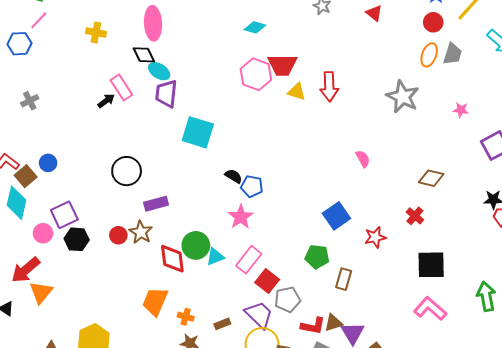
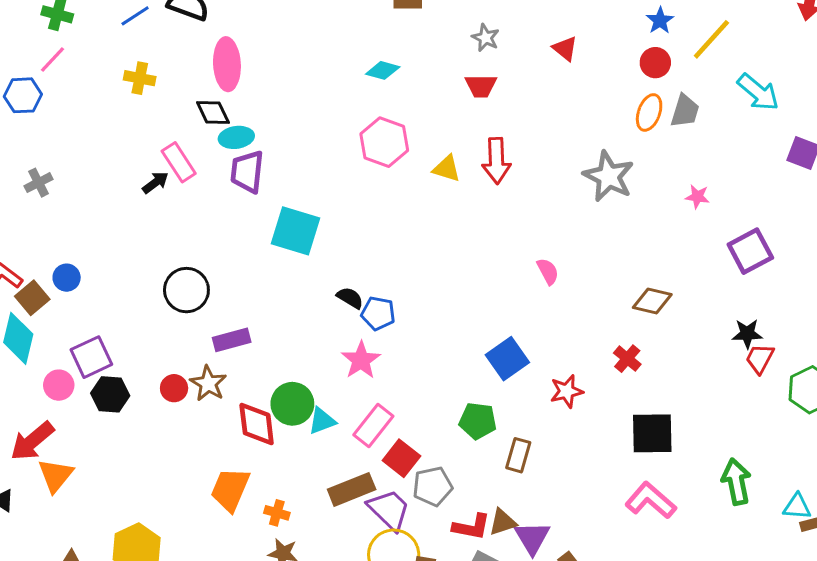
red trapezoid: (282, 65) -> (481, 86), moved, size x0.7
cyan ellipse: (159, 71) -> (236, 137), turned -40
brown rectangle: (222, 324) -> (352, 489), moved, size x1.8

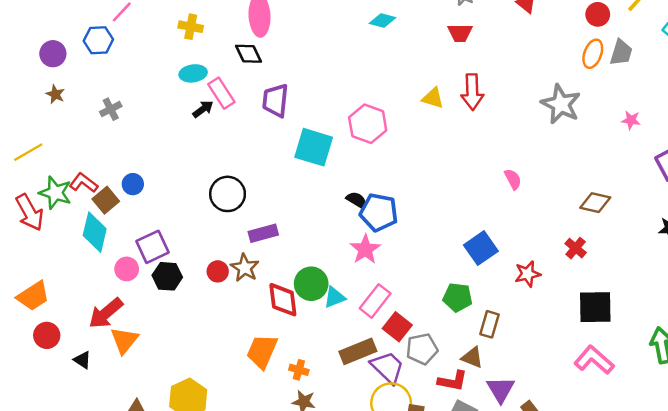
cyan ellipse: (236, 137) -> (193, 73), moved
pink hexagon: (384, 142) -> (368, 124), moved
blue pentagon: (378, 313) -> (379, 212), size x1.4
brown triangle: (503, 522) -> (472, 358), moved, turned 40

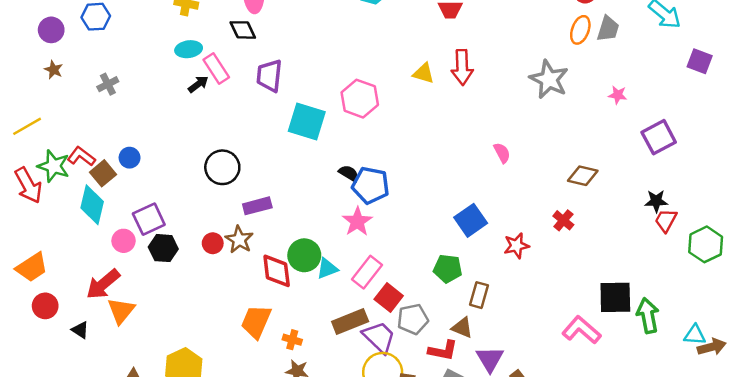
black square: (595, 307) -> (615, 297), moved

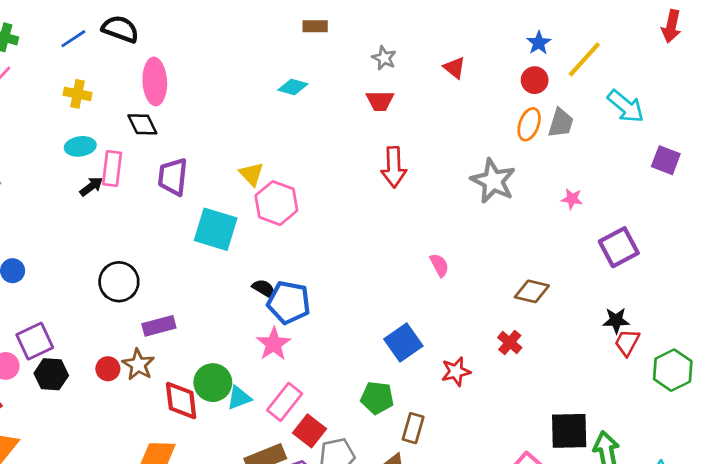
pink rectangle: (216, 68) -> (112, 168), turned 40
yellow triangle: (424, 73) -> (251, 174), moved, turned 30

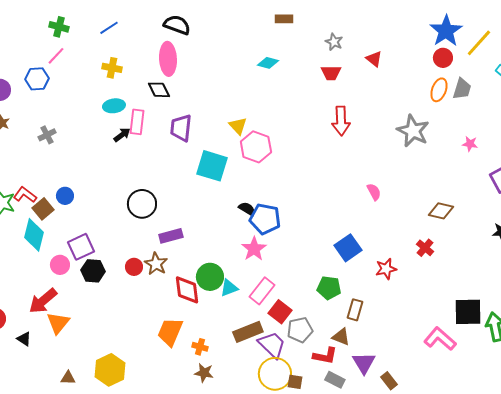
black semicircle: (120, 29) -> (177, 25), moved
blue star: (539, 43) -> (446, 31), size x1.8
red triangle: (454, 68) -> (374, 59), moved

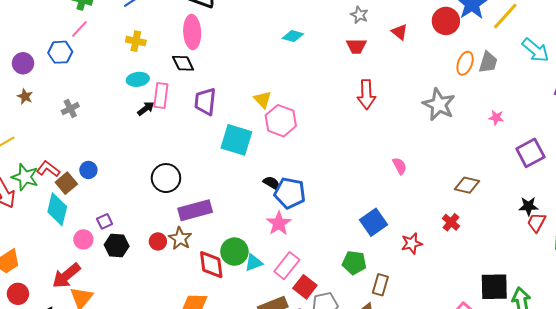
red circle: (443, 58) -> (446, 21), moved, size x1.4
purple rectangle: (171, 236) -> (195, 210), size x1.4
purple square: (81, 247) -> (105, 221), size x0.6

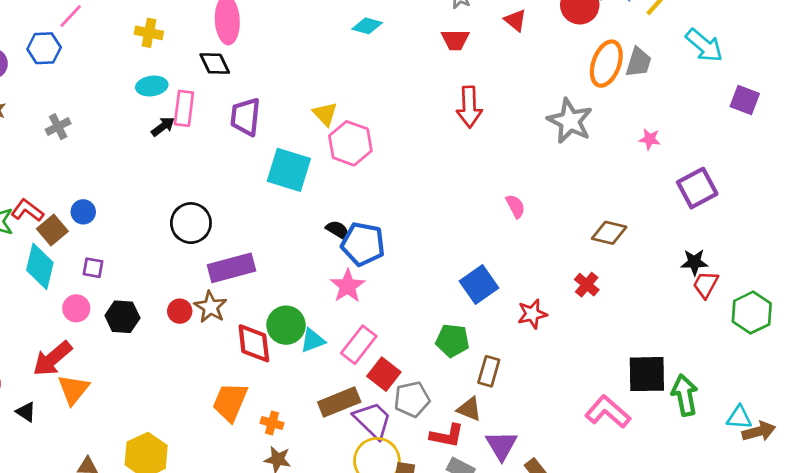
orange ellipse: (465, 63) -> (606, 64), size x1.4
purple square: (105, 221) -> (93, 268), moved, turned 35

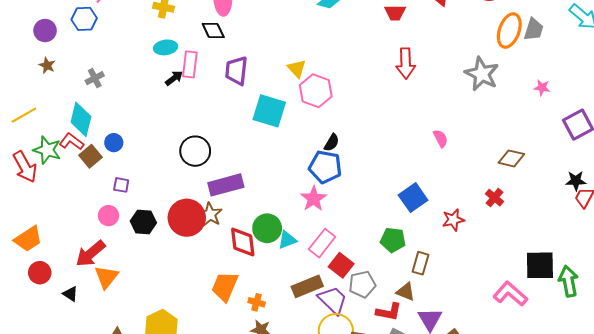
black semicircle: (338, 230) -> (332, 143), moved, turned 90
cyan diamond: (40, 266) -> (81, 119), moved
red circle: (180, 311) -> (187, 218), size x2.0

